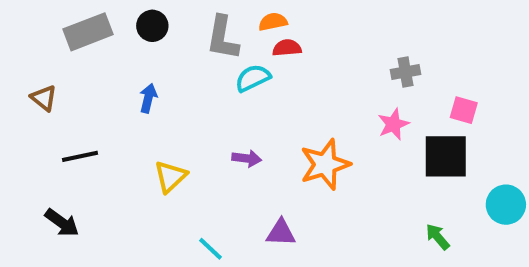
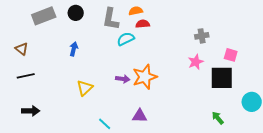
black line: (80, 156) -> (26, 76), moved
orange star: (325, 164) -> (145, 77), moved
black arrow: (62, 223) -> (31, 111), turned -36

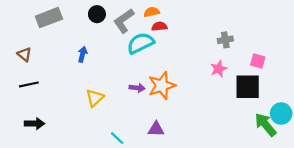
black circle: (76, 13) -> (97, 14), moved
gray L-shape: (111, 19) -> (124, 21), turned 45
cyan semicircle: (126, 39) -> (140, 43), size x1.4
green arrow: (218, 118) -> (266, 125), moved, size x1.6

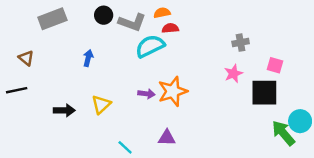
gray L-shape: (124, 21) -> (132, 22), turned -125
black line: (29, 84) -> (17, 90), moved
black arrow: (34, 124) -> (64, 110), moved

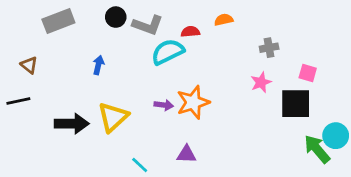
orange semicircle: (162, 13) -> (224, 20), moved
yellow triangle: (101, 104) -> (113, 117), size x1.4
black arrow: (64, 110) -> (72, 124), size x1.4

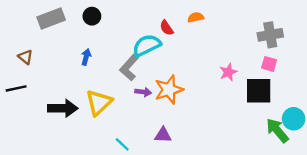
black circle: (116, 17) -> (92, 16), moved
gray L-shape: (148, 25) -> (129, 67), moved, turned 112
red semicircle: (190, 32) -> (167, 28), turned -119
gray cross: (269, 48) -> (270, 35), moved, size x1.5

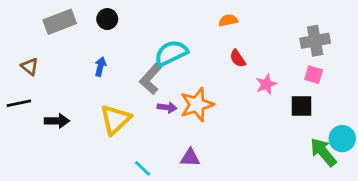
red semicircle: (167, 28) -> (238, 58), moved
black square: (259, 91) -> (302, 106), size x0.7
black arrow: (63, 108) -> (57, 121), moved, size x0.7

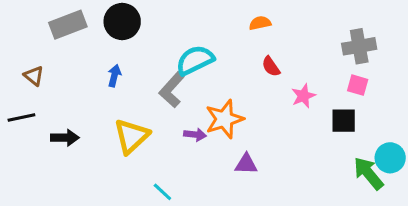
black circle: (107, 19) -> (122, 22), size x1.5
purple arrow: (167, 107) -> (195, 135), moved
purple triangle: (190, 158) -> (246, 164), moved

